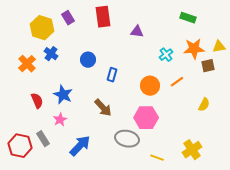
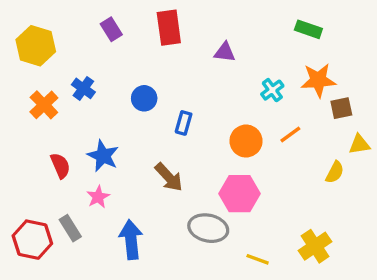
yellow hexagon: (42, 28) -> (36, 46), moved
yellow triangle: (219, 47) -> (359, 144), moved
blue arrow: (80, 146) -> (131, 240), turned -50

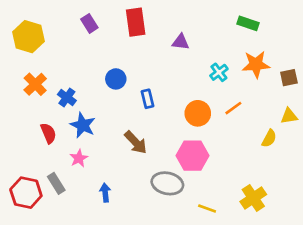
blue cross: (83, 88) -> (67, 97), moved
brown square: (341, 108) -> (289, 78), moved
blue rectangle: (184, 123) -> (148, 99), turned -30
blue arrow: (131, 240) -> (105, 193), size x0.6

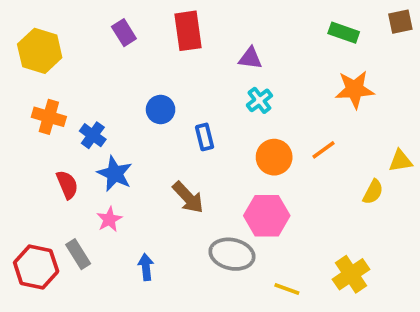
cyan cross: (219, 72) -> (259, 100), moved
brown square: (289, 78) -> (400, 22), moved
orange cross: (35, 84) -> (49, 117), turned -30

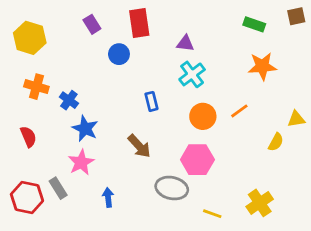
cyan cross: (259, 100) -> (192, 74), size x1.4
blue circle: (161, 110) -> (119, 54), moved
red semicircle: (67, 185) -> (28, 137), moved
pink star: (109, 219) -> (81, 162), size x1.4

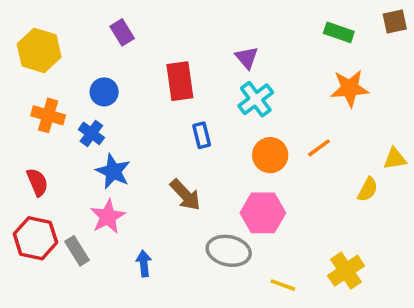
red rectangle: (139, 23) -> (180, 81), moved
purple triangle: (185, 43) -> (247, 58), turned 42
blue circle: (119, 54) -> (104, 92), moved
red hexagon: (27, 198) -> (35, 238), moved

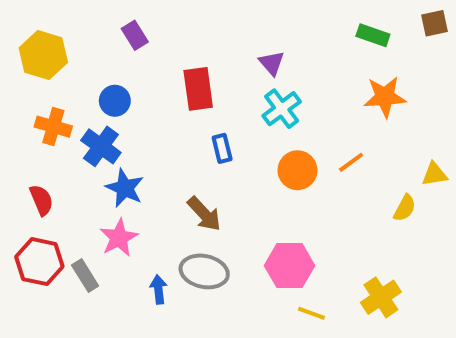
blue cross: (91, 133) -> (101, 146), size x1.4
pink hexagon: (263, 213) -> (290, 266), moved
gray ellipse: (229, 251) -> (204, 271), moved

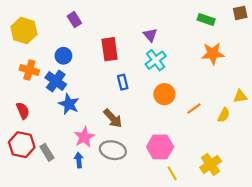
orange line: (351, 162) -> (194, 108), moved
pink star: (119, 238) -> (84, 137), moved
blue arrow: (159, 289) -> (79, 160), moved
yellow line: (311, 313) -> (172, 173), turned 40

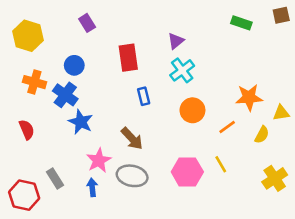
purple triangle: (150, 35) -> (176, 41), turned 32
orange star: (213, 54) -> (249, 97), moved
red hexagon: (22, 145) -> (24, 195), moved
yellow cross: (211, 164) -> (275, 178), moved
yellow line: (172, 173) -> (221, 164), moved

